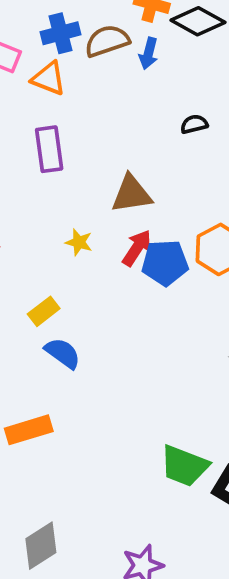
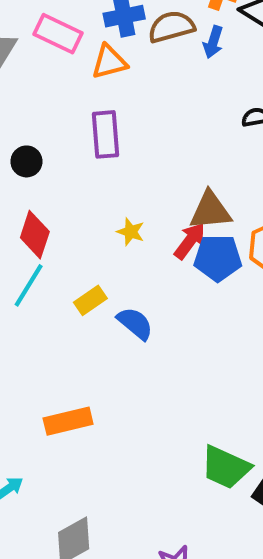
orange triangle: (49, 79) -> (109, 62), turned -39
brown triangle: (131, 194) -> (210, 211), moved
blue semicircle: (63, 353) -> (135, 323), moved

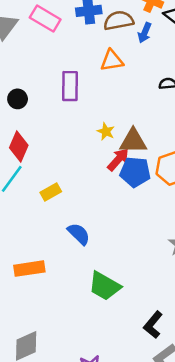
orange triangle: (109, 62) -> (112, 61), moved
yellow star: (131, 232) -> (106, 132), moved
blue semicircle: (135, 323) -> (79, 234), moved
green trapezoid: (226, 467) -> (104, 286), moved

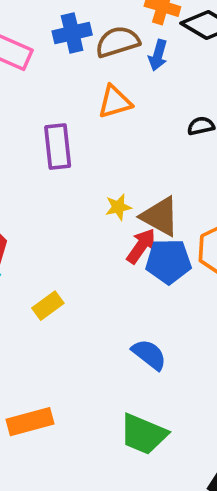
yellow star: (106, 132) -> (118, 207), turned -30
brown triangle: (133, 141) -> (160, 216), turned 36
blue semicircle: (79, 234) -> (149, 354), moved

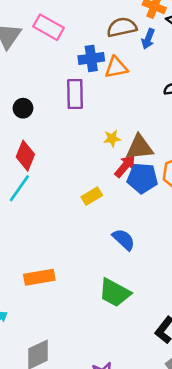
blue cross: (72, 33) -> (91, 58), moved
brown triangle: (160, 216) -> (140, 147), turned -40
yellow rectangle: (48, 306) -> (92, 196), moved

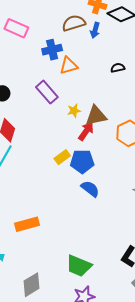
orange triangle: (116, 67) -> (69, 66), moved
purple rectangle: (75, 94) -> (47, 92), moved, turned -35
blue pentagon: (142, 178) -> (82, 161), moved
green trapezoid: (115, 293) -> (79, 266), moved

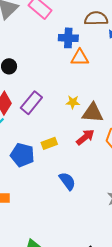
purple rectangle: (47, 92) -> (31, 103), moved, turned 65
red arrow: (86, 131) -> (85, 137), moved
blue pentagon: (82, 161) -> (22, 155), moved

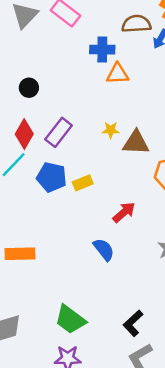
red arrow: (85, 137) -> (124, 212), moved
blue pentagon: (22, 155) -> (52, 177), moved
blue semicircle: (67, 181) -> (104, 249), moved

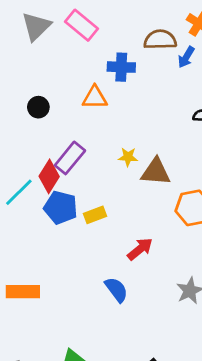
orange triangle: (118, 74) -> (95, 98), moved
red diamond: (24, 134) -> (49, 176), moved

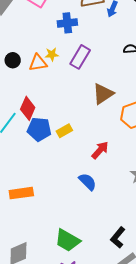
orange triangle: (95, 98) -> (38, 63), moved
yellow star: (128, 157) -> (52, 54), moved
purple rectangle: (70, 158) -> (80, 57), moved
brown triangle: (156, 172) -> (103, 94), turned -30

